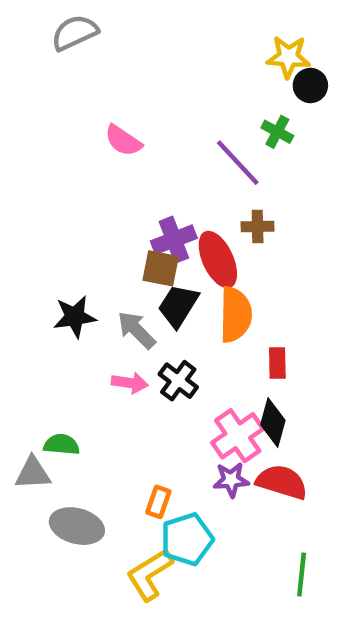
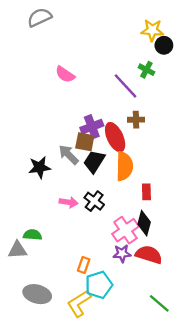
gray arrow: (136, 330) -> (69, 155), moved
gray ellipse: (77, 526) -> (37, 294), moved
green line: (302, 574) -> (159, 303), turned -55

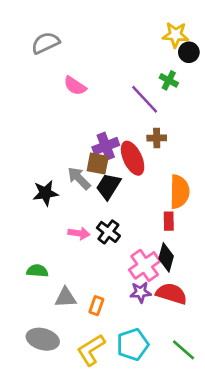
gray semicircle: (39, 17) -> (45, 43), moved
orange semicircle: (124, 166) -> (179, 192), moved
gray triangle: (17, 250) -> (66, 298), moved
cyan pentagon: (99, 285) -> (133, 345), moved

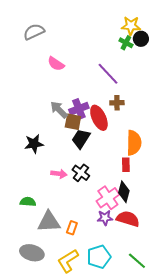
green cross: (169, 80) -> (126, 43), moved
gray arrow: (79, 178) -> (59, 110), moved
gray triangle: (66, 298) -> (49, 222), size x1.4

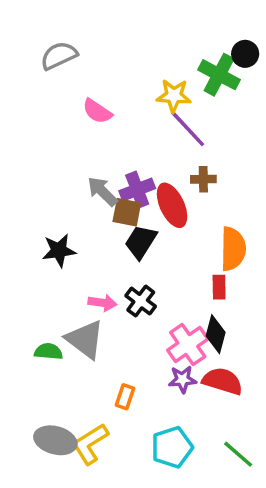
yellow star: (131, 26) -> (174, 96), moved
black circle: (141, 39) -> (245, 54), moved
green cross: (126, 43) -> (219, 75), size x1.6
gray triangle: (49, 222) -> (85, 339), moved, turned 40
yellow L-shape: (68, 261) -> (90, 444), moved

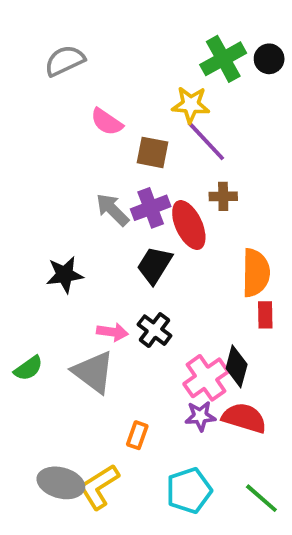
green cross: (219, 75) -> (223, 59), moved, turned 33
brown square: (127, 212) -> (153, 152), moved
red rectangle: (219, 287) -> (265, 315), moved
green semicircle: (48, 352) -> (28, 368), moved, turned 140

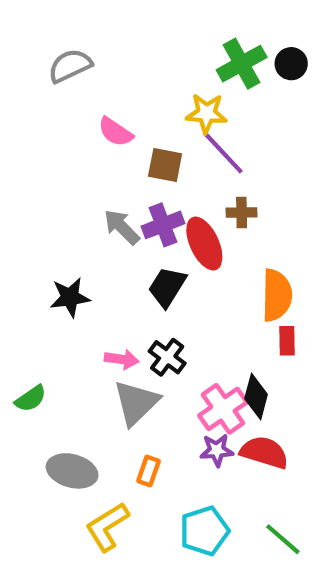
gray triangle: (93, 372) -> (136, 403), moved, turned 39
gray ellipse: (61, 483) -> (72, 471), moved

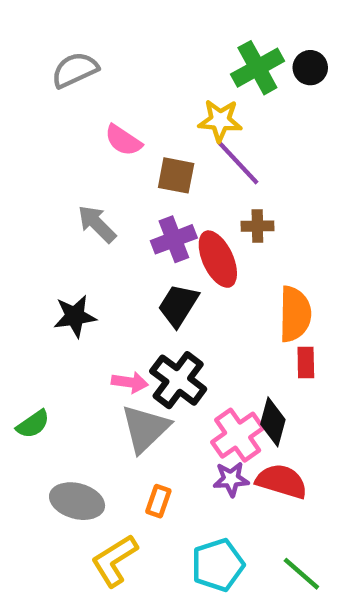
gray arrow: (122, 227) -> (97, 224), moved
black cross: (167, 357) -> (178, 380), size x1.4

